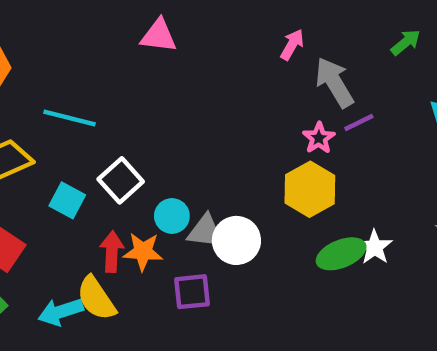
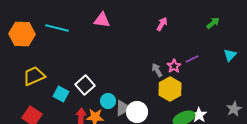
gray arrow: (334, 82) -> (157, 70), moved, size x0.6
cyan line: (70, 118) -> (57, 28), moved
gray triangle: (205, 232) -> (123, 108), turned -36

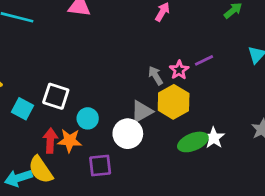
white square: (85, 85) -> (56, 96), turned -30
gray triangle: (123, 108) -> (142, 112), moved

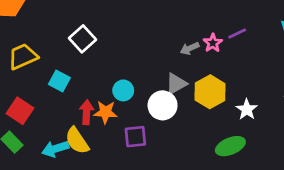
gray arrow: (156, 75) -> (190, 48), turned -84
white square: (56, 96) -> (82, 39), moved, turned 30
yellow hexagon: (174, 102) -> (210, 92), moved
green ellipse: (193, 142) -> (230, 146), moved

